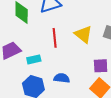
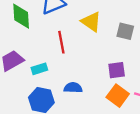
yellow triangle: (83, 34) -> (91, 22), moved

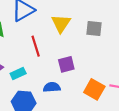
yellow triangle: (91, 22) -> (61, 23), turned 36
purple square: (117, 70) -> (66, 64), moved

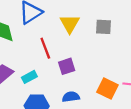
purple square: (66, 64) -> (67, 66), moved
blue semicircle: (52, 87) -> (71, 97), moved

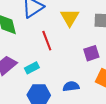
purple square: (67, 66) -> (91, 53), moved

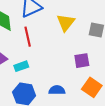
red line: (47, 41) -> (28, 37), moved

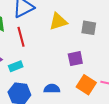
yellow triangle: (66, 23) -> (58, 22), turned 36

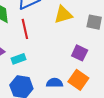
purple square: (75, 59) -> (80, 53), turned 35
orange square: (86, 85) -> (78, 80), moved

